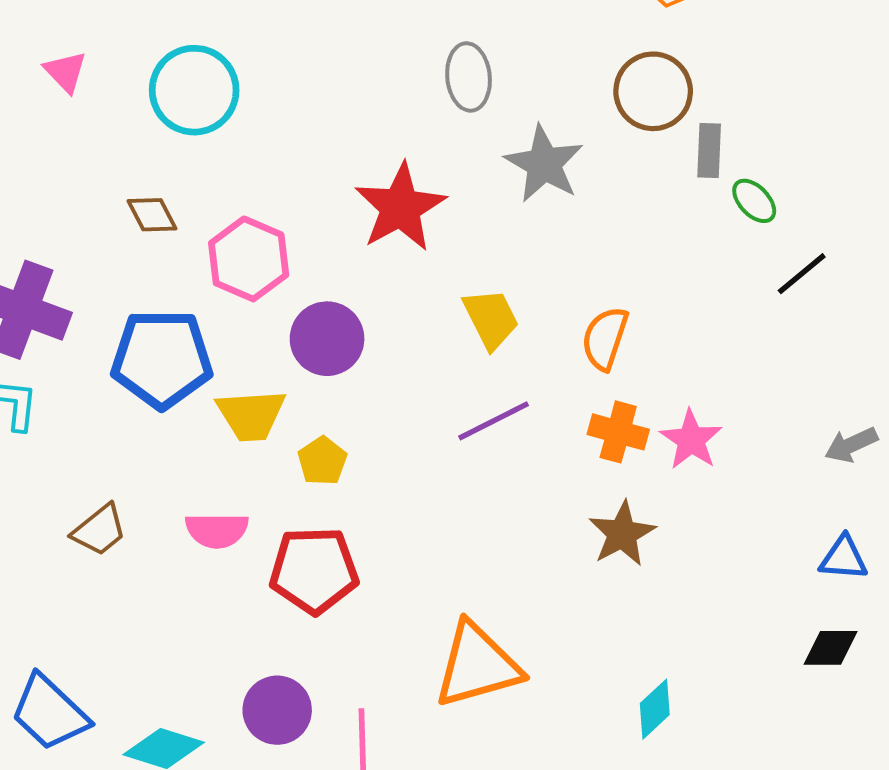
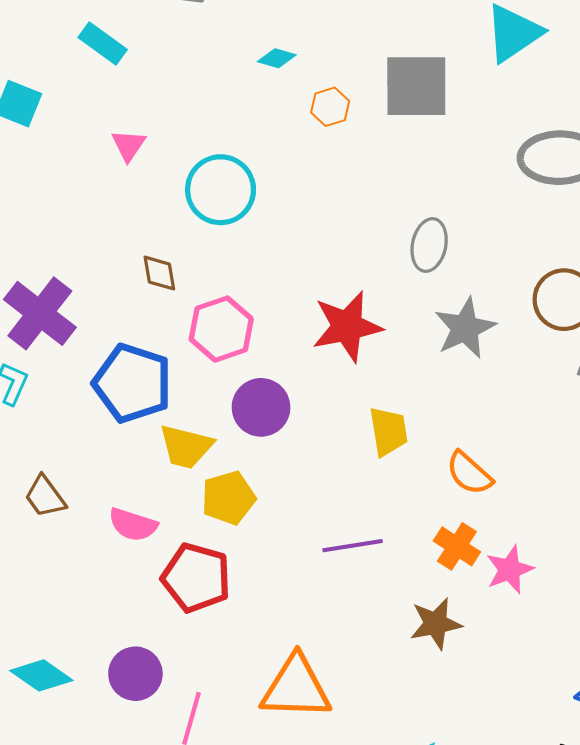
orange semicircle: (605, 338) -> (469, 473), turned -84
purple line: (494, 421) -> (353, 546), moved
yellow pentagon: (322, 461) -> (228, 498), size x1.4
brown trapezoid: (99, 530) -> (45, 497), turned 75

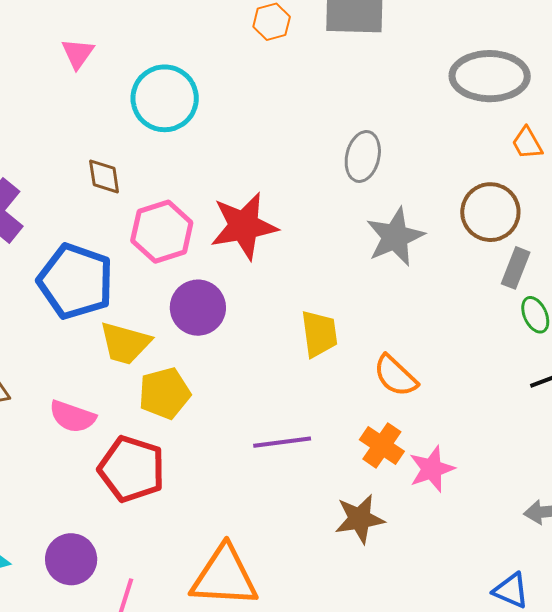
red star: (347, 326) -> (244, 226), moved

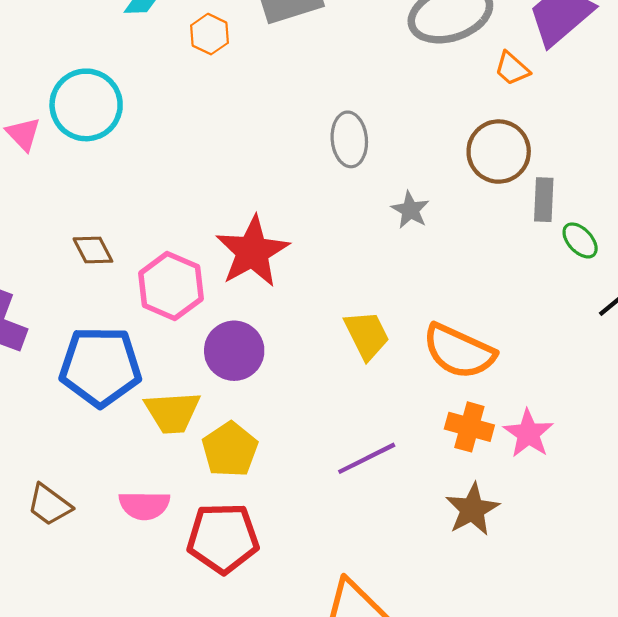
cyan circle: (165, 98) -> (86, 105), moved
gray star: (395, 237) -> (410, 210), size x0.6
orange semicircle: (395, 376) -> (459, 351), size x1.4

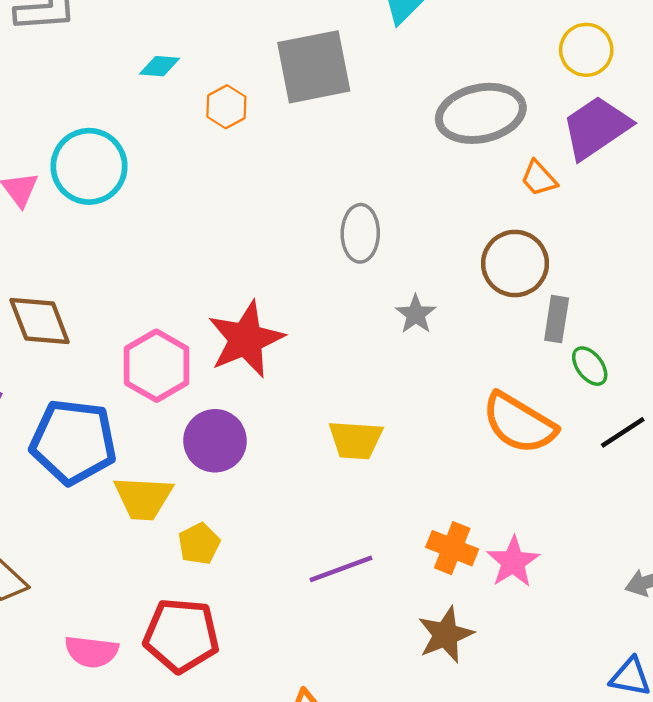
brown diamond: (93, 250) -> (40, 321), moved, size x1.5
yellow trapezoid: (367, 335) -> (356, 440), turned 114
orange semicircle: (459, 351) -> (519, 423), moved
yellow pentagon: (230, 450) -> (199, 544), size x0.7
pink semicircle: (144, 505) -> (91, 652), moved

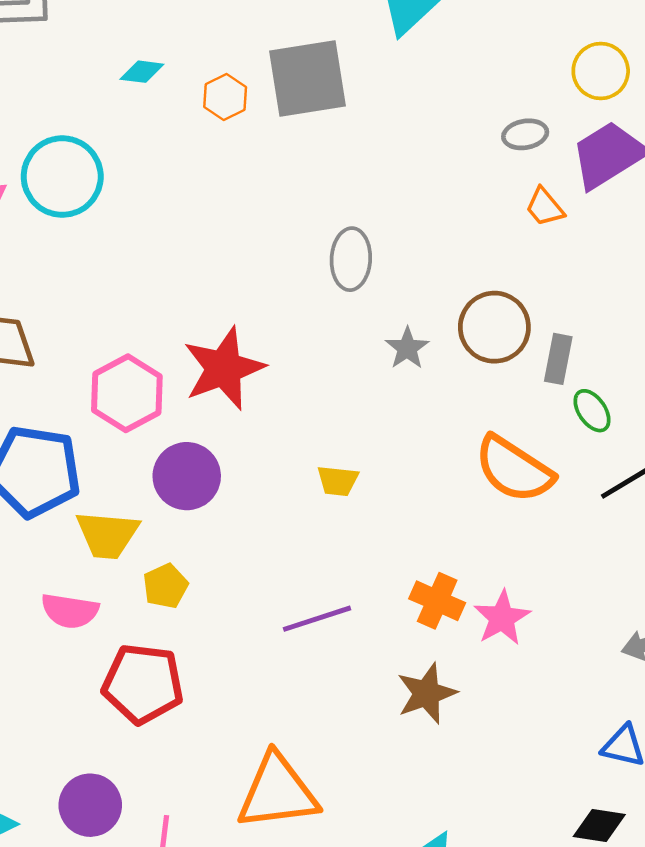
orange hexagon: (226, 107) -> (225, 97), moved
gray ellipse: (481, 113) -> (525, 134), moved, size x0.5
brown circle: (515, 263) -> (494, 327), moved
yellow trapezoid: (356, 440) -> (338, 481), size x0.7
pink semicircle: (91, 652) -> (70, 611), moved

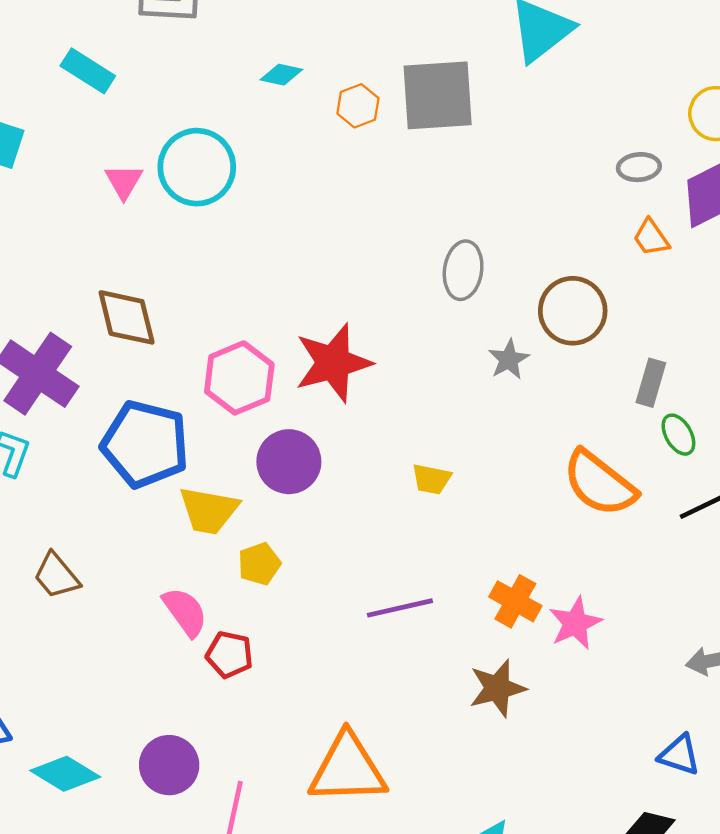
brown circle: (494, 327) -> (573, 311), moved
pink semicircle: (70, 611) -> (185, 612), moved, turned -140
red pentagon: (143, 684) -> (229, 655), size x0.6

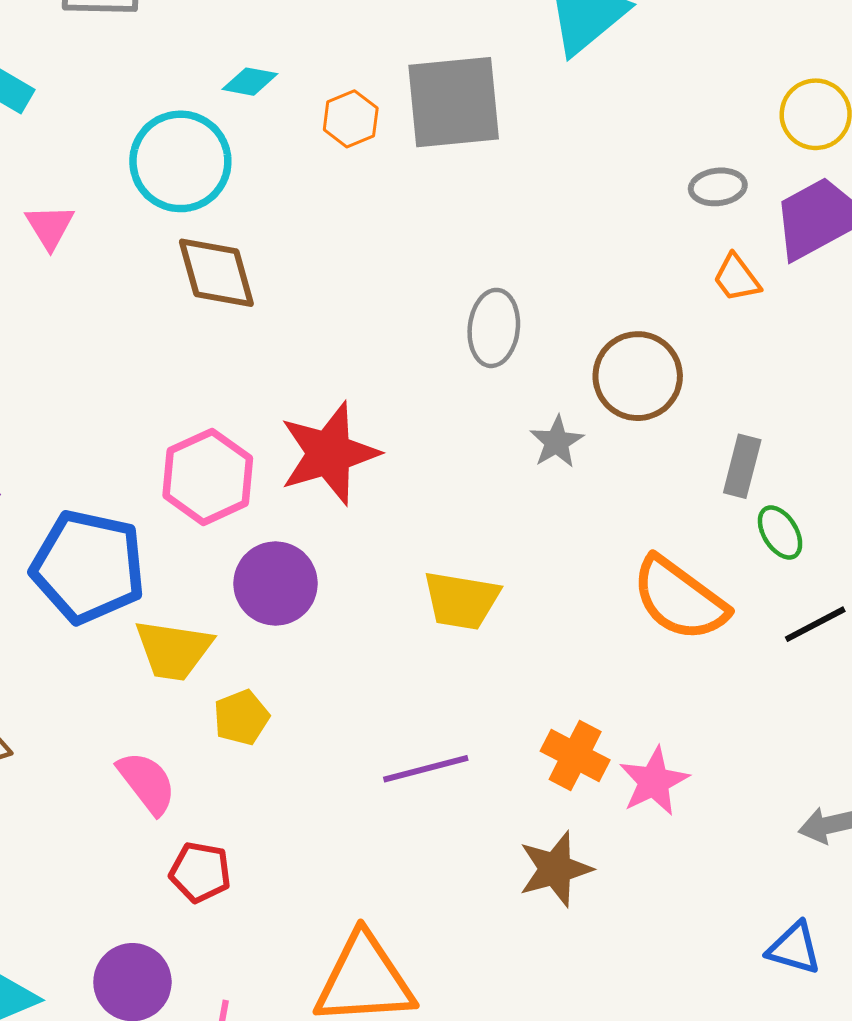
cyan circle: (197, 167) -> (180, 161), moved
brown diamond: (127, 317) -> (216, 273), moved
yellow trapezoid: (431, 479) -> (461, 600), size x1.5
red pentagon: (229, 655) -> (200, 872), moved

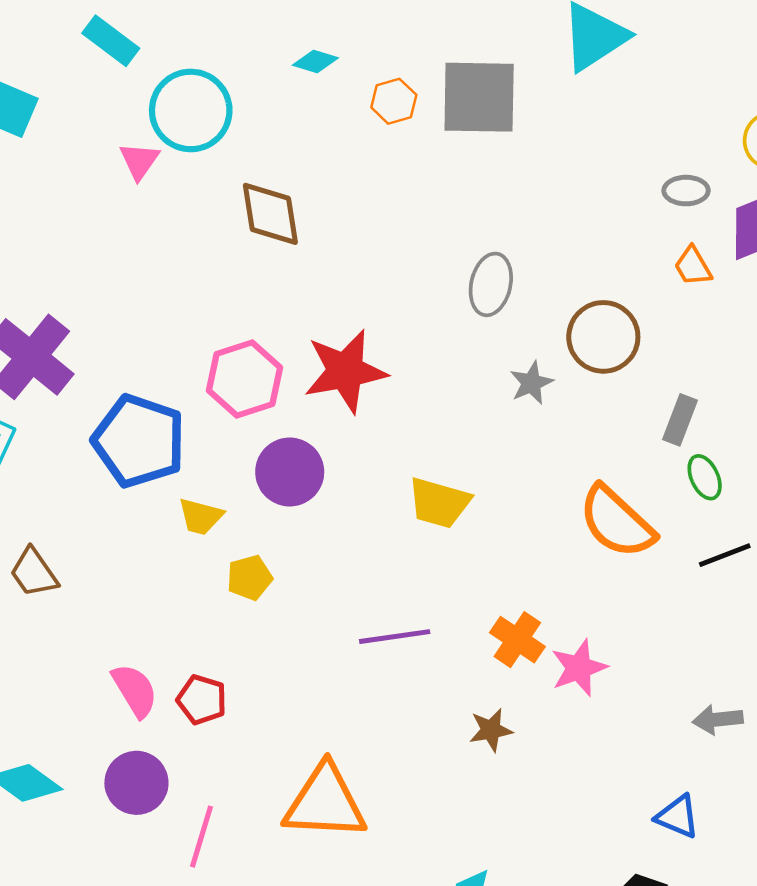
cyan circle: (180, 161) -> (191, 110), moved
yellow trapezoid: (173, 650) -> (201, 517), size x0.7
pink semicircle: (147, 783) -> (135, 690), moved
brown star: (555, 869) -> (491, 730), size x0.7

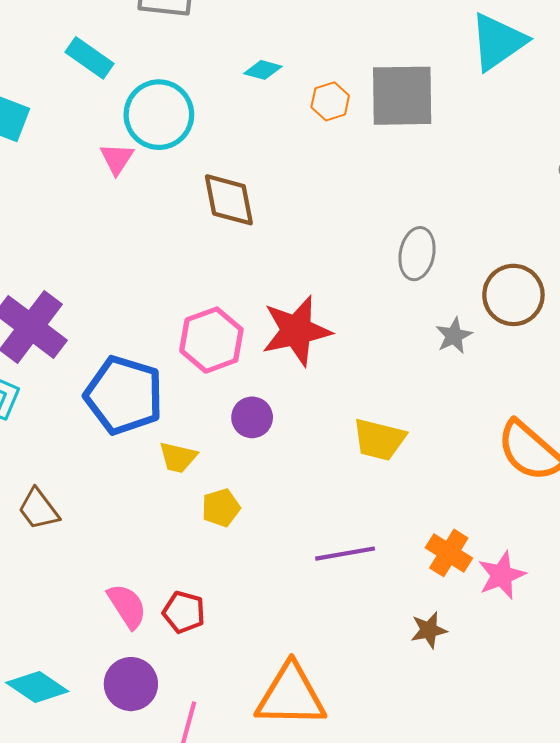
purple circle: (290, 472) -> (252, 417), size x0.7

